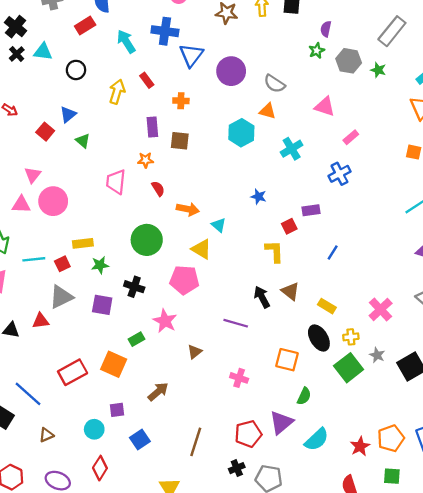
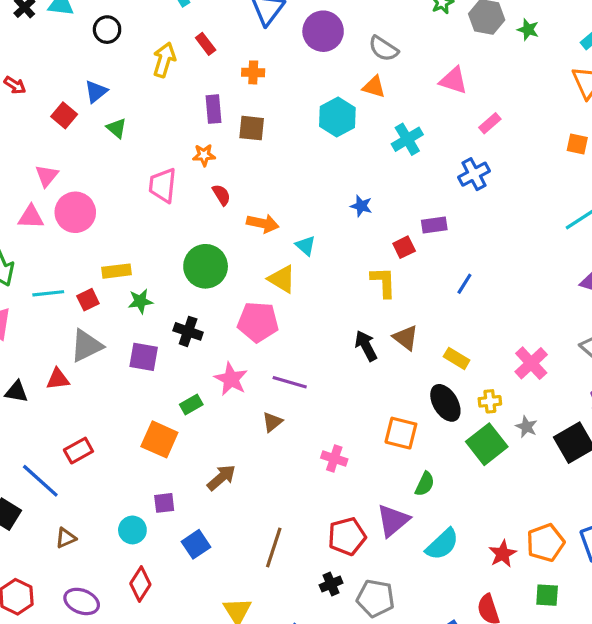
purple line: (236, 323) -> (290, 382), moved
red rectangle: (73, 372) -> (78, 451), moved, size x0.7

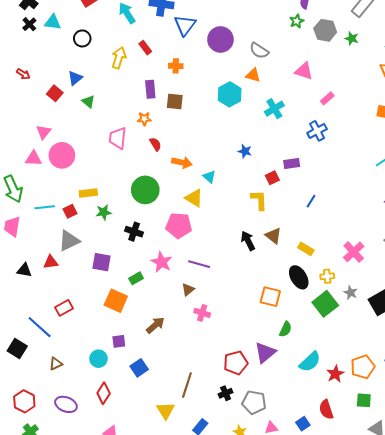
purple square: (144, 357) -> (102, 262), moved
pink cross: (334, 459) -> (202, 313), moved
cyan semicircle: (442, 544) -> (310, 362), moved
brown line: (274, 547) -> (187, 385), moved

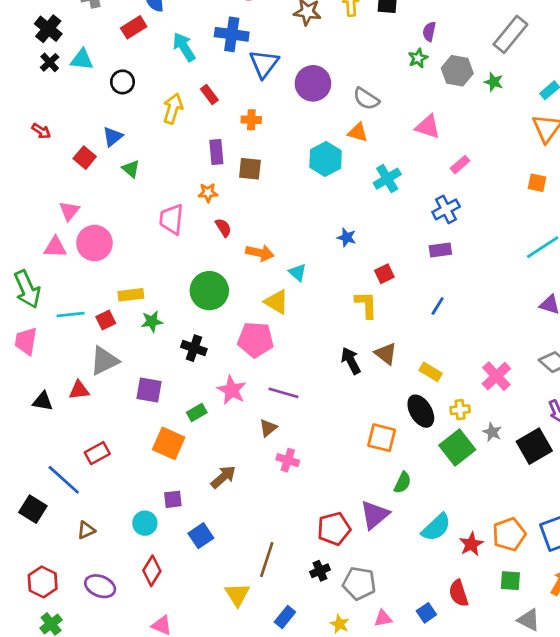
purple rectangle: (292, 163) -> (440, 250), moved

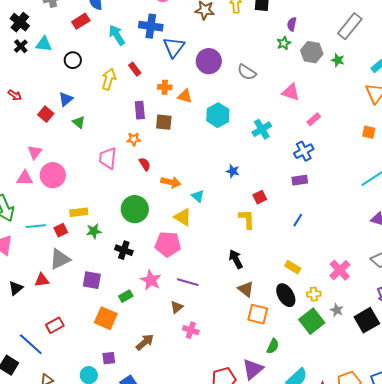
orange triangle: (358, 132) -> (185, 96), moved
brown triangle: (386, 354) -> (246, 289), moved
black triangle: (43, 401) -> (16, 288), turned -49

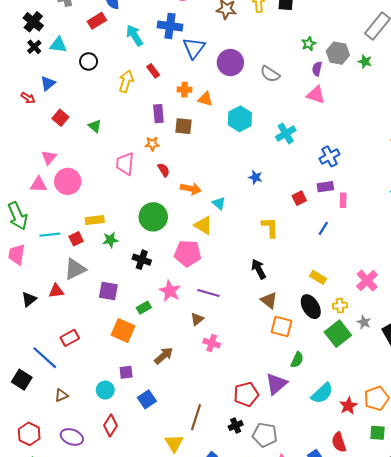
purple semicircle: (292, 24) -> (317, 69), moved
blue triangle: (66, 99) -> (48, 83), moved
pink rectangle: (314, 119) -> (343, 200), moved, turned -48
red square: (260, 197) -> (299, 198), moved

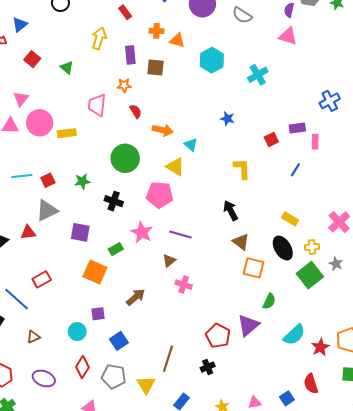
yellow arrow: (126, 81) -> (99, 38), moved
blue cross: (330, 156) -> (330, 101), moved
yellow rectangle: (95, 220) -> (67, 133), moved
red pentagon: (246, 394) -> (218, 336), turned -30
gray pentagon: (265, 435) -> (114, 376), moved

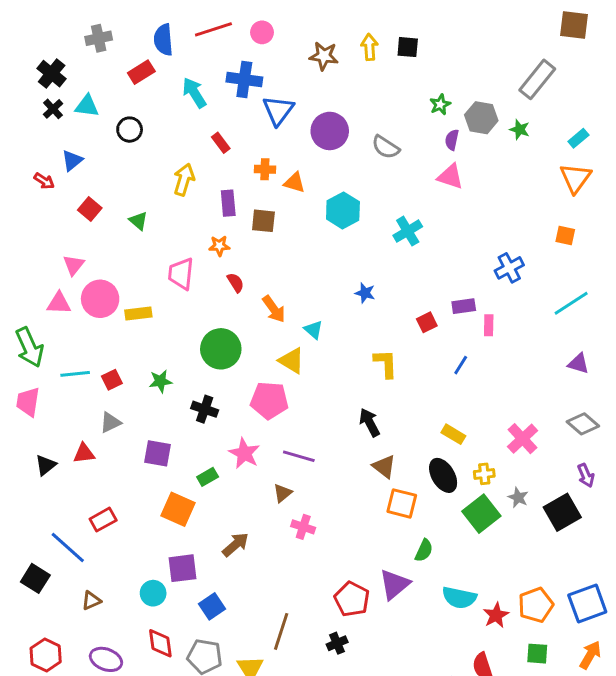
orange arrow: (163, 130) -> (274, 309), turned 42
gray triangle: (47, 210) -> (110, 422), size x0.7
purple square: (98, 314) -> (183, 568), size x1.5
cyan semicircle: (294, 335) -> (459, 598), turned 55
red diamond: (82, 367) -> (160, 643), turned -40

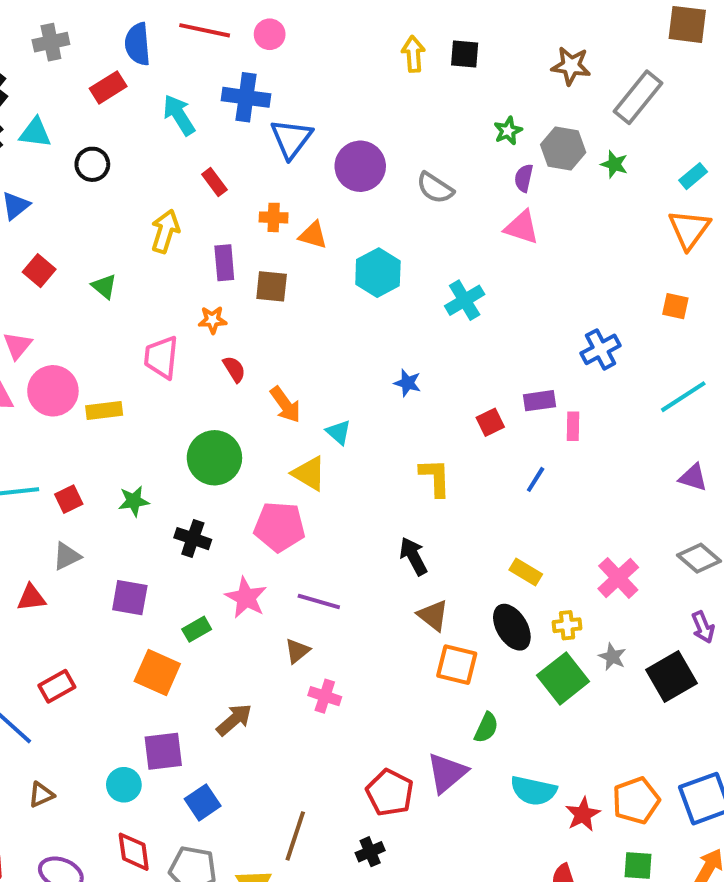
red line: (213, 29) -> (205, 30), turned 30
brown star: (324, 56) -> (571, 66), moved

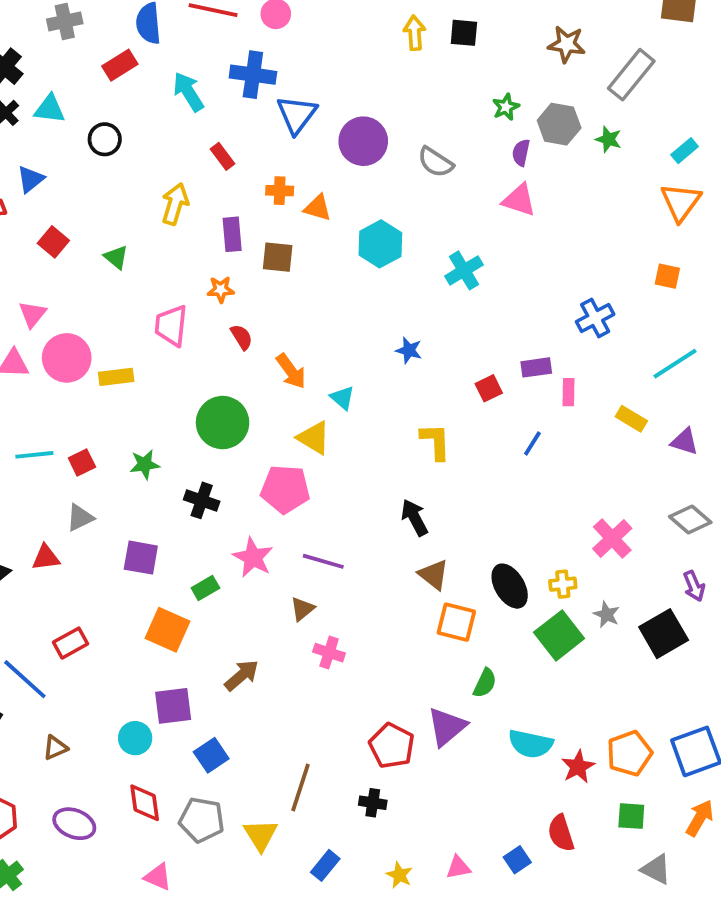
yellow rectangle: (526, 572) -> (631, 419), moved
black cross: (370, 852) -> (373, 803), turned 32

